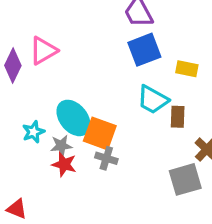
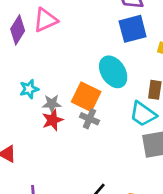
cyan trapezoid: (153, 100) -> (143, 114), moved
cyan ellipse: (73, 118) -> (113, 72), moved
red star: (64, 164) -> (53, 120), turned 30

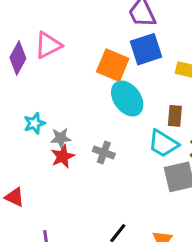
orange square: (86, 97) -> (113, 65), moved

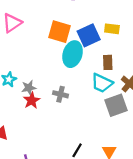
blue square: (146, 49) -> (89, 35), moved
cyan ellipse: (127, 98) -> (73, 54), turned 60

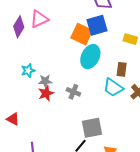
blue square: (89, 35) -> (97, 25), moved
gray square: (116, 105) -> (92, 128), moved

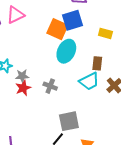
cyan trapezoid: (113, 87) -> (89, 81), turned -60

